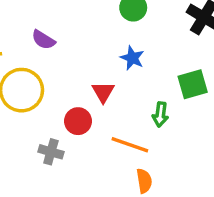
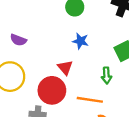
red circle: (78, 121) -> (52, 90), size x1.5

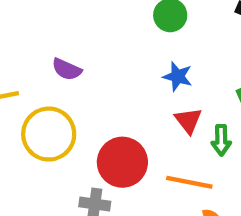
red triangle: (65, 68) -> (188, 121), moved

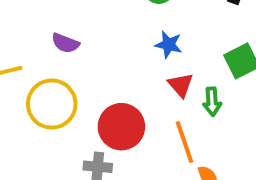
orange line: (189, 182) -> (184, 142), turned 63

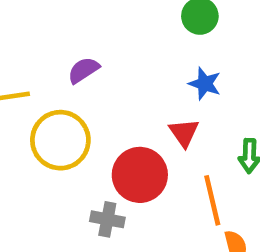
purple semicircle: (65, 43) -> (83, 70), turned 120
red triangle: (181, 85) -> (184, 133), moved

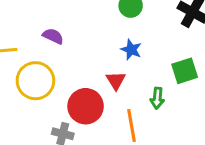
purple semicircle: (83, 70) -> (53, 36), turned 55

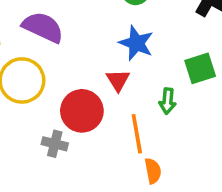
purple semicircle: (53, 36) -> (43, 27), size x1.6
blue star: (131, 50) -> (136, 43), size x1.4

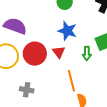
green arrow: (168, 101) -> (87, 53), moved
red circle: (82, 111) -> (35, 54), moved

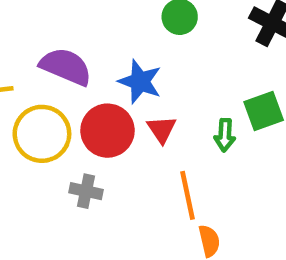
blue star: (67, 31) -> (140, 82), moved
gray cross: (27, 90) -> (86, 191), moved

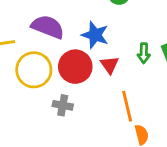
green arrow: (225, 135) -> (144, 53), moved

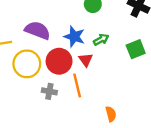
green arrow: (144, 53) -> (101, 40), moved, turned -120
orange line: (127, 106) -> (77, 85), moved

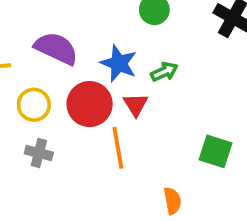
green square: (136, 49) -> (216, 151), moved, turned 36
yellow circle: (27, 64) -> (34, 105), size x0.7
gray cross: (49, 91) -> (39, 153), moved

